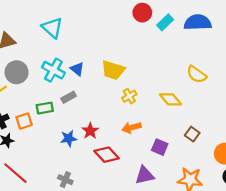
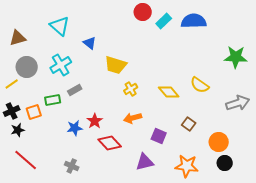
blue triangle: (77, 69) -> (90, 43), moved
cyan cross: (53, 70) -> (61, 65), turned 30
yellow semicircle: (197, 74) -> (200, 85), moved

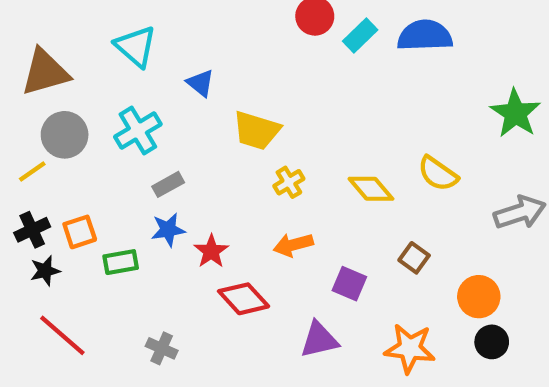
brown triangle: (18, 38) -> (45, 72), size x1.4
green star: (236, 57) -> (515, 113), turned 30
green rectangle: (53, 100) -> (121, 262), moved
blue star: (75, 128) -> (168, 230), moved

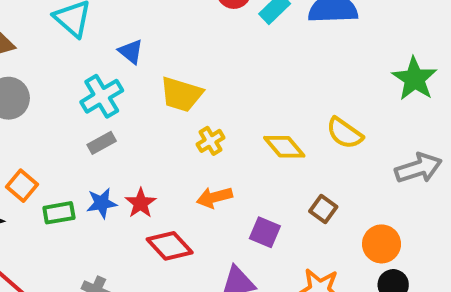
cyan cross: (138, 131) -> (102, 96), moved
blue star: (168, 230) -> (102, 203), moved
orange square: (80, 232) -> (22, 186), turned -32

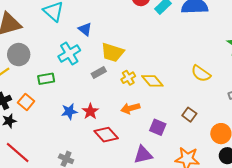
gray rectangle: (102, 143) -> (99, 72), moved
yellow diamond: (284, 147) -> (152, 81), moved
green rectangle: (59, 213) -> (46, 79), moved

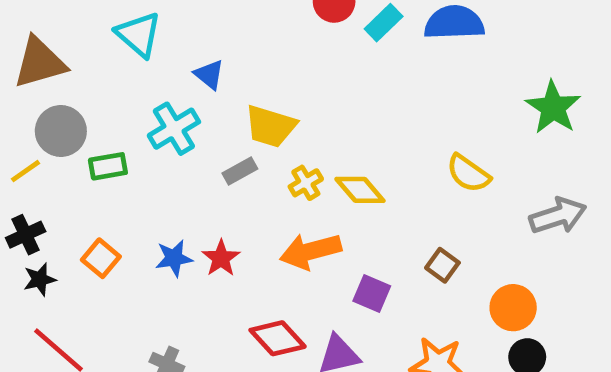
green rectangle: (46, 79) -> (108, 166), moved
orange square: (26, 102) -> (101, 258), moved
orange arrow: (130, 108) -> (311, 251), size x1.4
red diamond: (106, 135) -> (278, 338), moved

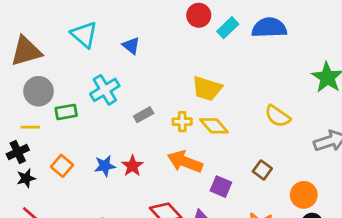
blue triangle: (209, 74) -> (131, 46), moved
yellow trapezoid: (270, 126) -> (207, 88), moved
yellow line: (26, 171) -> (30, 127), moved, turned 36
yellow cross: (306, 183) -> (182, 122), turned 30
orange arrow: (311, 251) -> (185, 162), turned 36

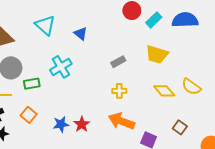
yellow trapezoid: (207, 88) -> (157, 54), moved
gray rectangle: (144, 115) -> (118, 62), moved
yellow diamond: (214, 126) -> (164, 91), moved
orange square: (62, 166) -> (29, 115), moved

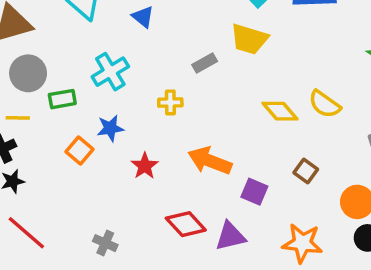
yellow trapezoid: (157, 54) -> (249, 39), moved
yellow cross: (119, 91) -> (170, 102), moved
orange square: (29, 115) -> (79, 150), moved
blue star: (61, 124) -> (110, 128), moved

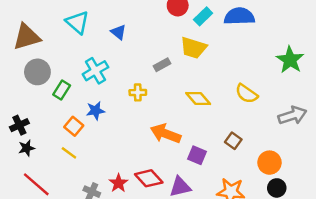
green rectangle: (62, 99) -> (62, 90), turned -48
yellow diamond: (280, 111) -> (198, 99), moved
yellow line: (18, 118) -> (69, 153), moved, turned 35
red star: (145, 166) -> (118, 183), moved

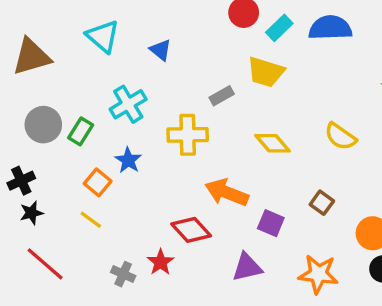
gray circle: (37, 72) -> (43, 125), moved
yellow cross: (138, 92) -> (188, 135), size x1.6
blue star: (95, 111) -> (128, 160), turned -30
red diamond: (149, 178) -> (191, 230), moved

